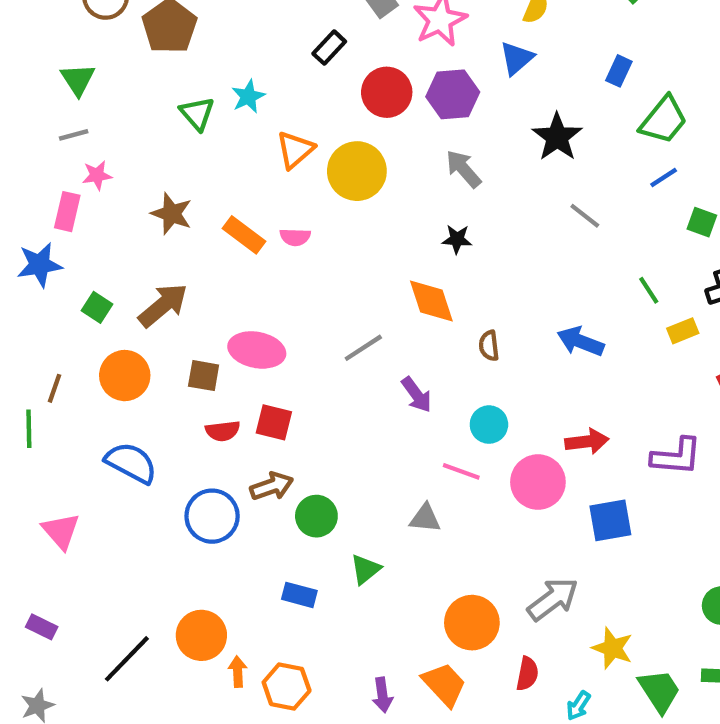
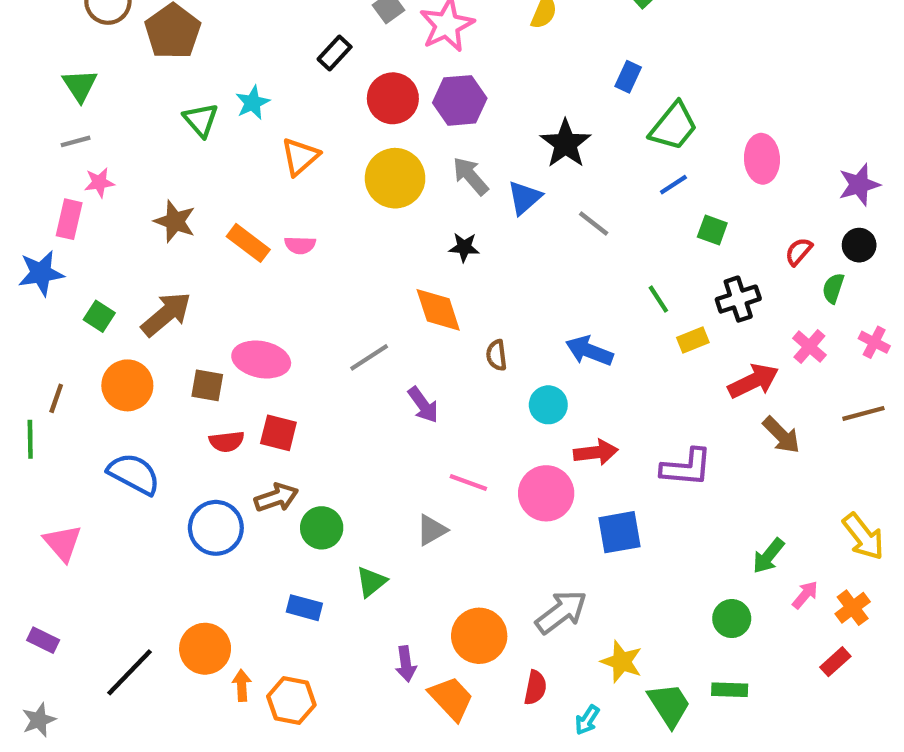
blue triangle: (517, 58) -> (525, 198), moved
yellow circle: (357, 171) -> (395, 178), moved
cyan circle: (489, 425) -> (548, 405), moved
gray triangle: (425, 518) -> (432, 530), turned -36
purple arrow: (382, 695) -> (406, 664), moved

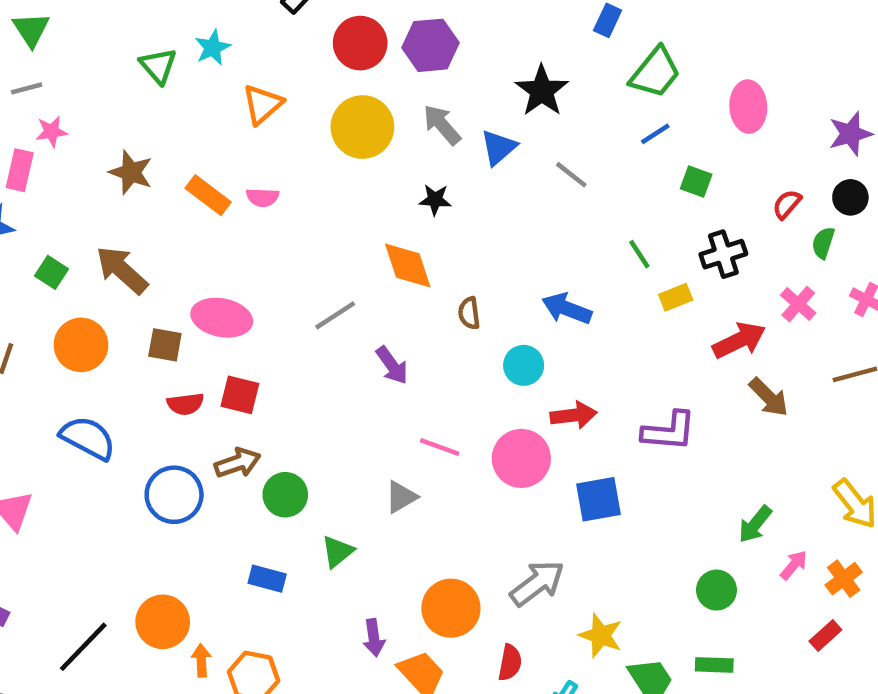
brown arrow: (166, 314) -> (122, 270), turned -98

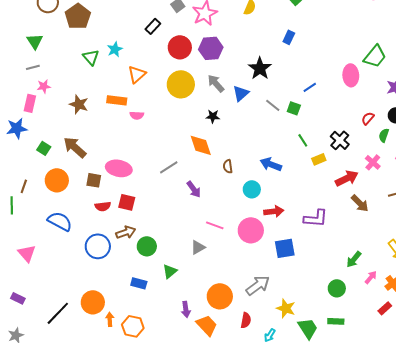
green trapezoid: (655, 73) -> (375, 56), moved
green square: (696, 181) -> (294, 108), moved
orange rectangle: (208, 195) -> (117, 100), moved, turned -30
black cross: (723, 254) -> (340, 140), turned -30

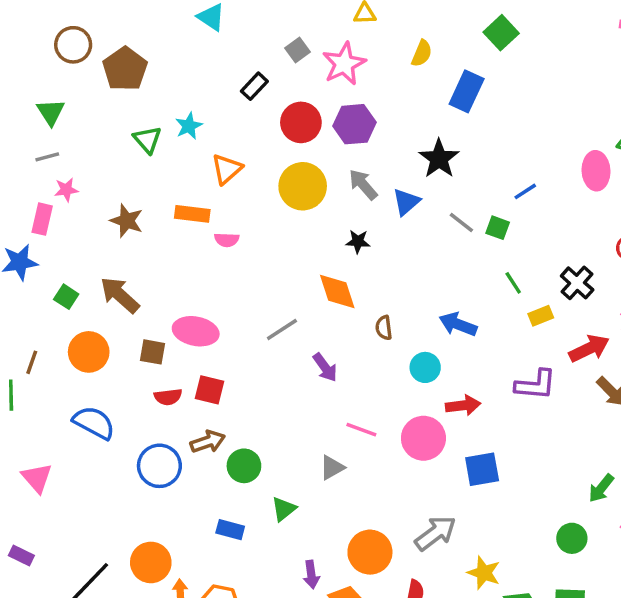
blue rectangle: (289, 37) -> (467, 91), moved, size x1.6
purple L-shape: (316, 218) -> (536, 385), moved

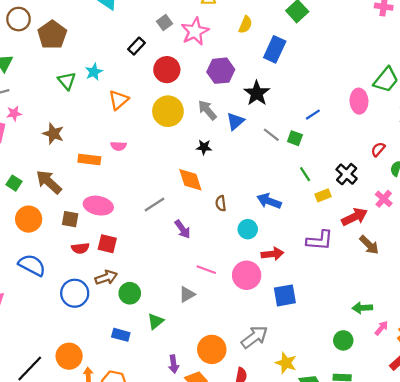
purple hexagon: (354, 124) -> (221, 71), moved
orange rectangle: (192, 214) -> (89, 160), moved
green arrow: (601, 488) -> (362, 308), turned 48

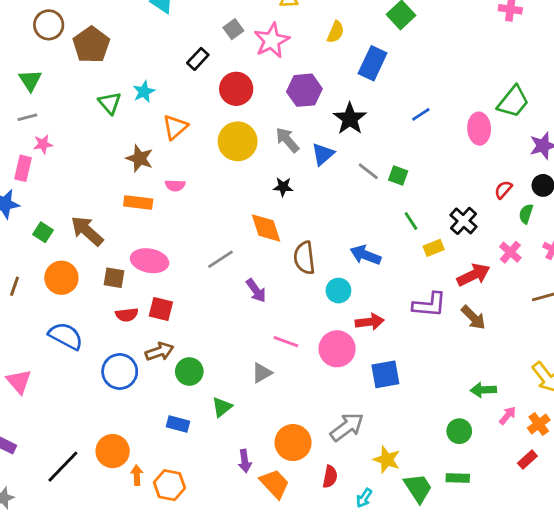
blue line: (313, 115) -> (421, 114), moved
brown star: (53, 134) -> (140, 158), moved
brown semicircle: (221, 203) -> (304, 258), size x1.6
brown arrow: (369, 245) -> (473, 318), moved

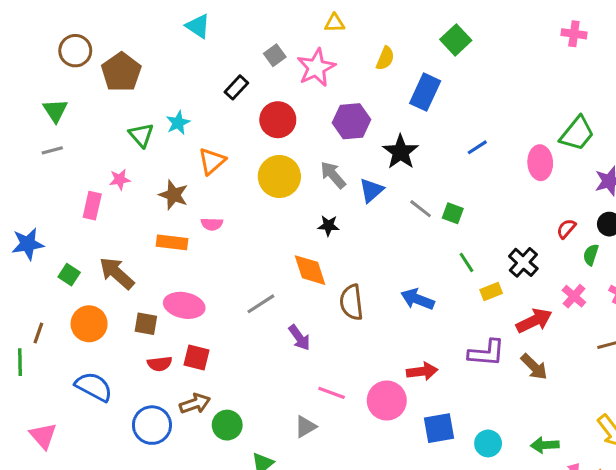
pink star: (43, 144) -> (120, 180), moved
pink rectangle: (23, 168) -> (92, 206), moved
cyan circle: (338, 291) -> (488, 443), moved

